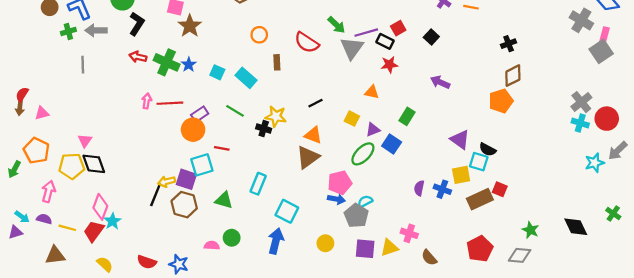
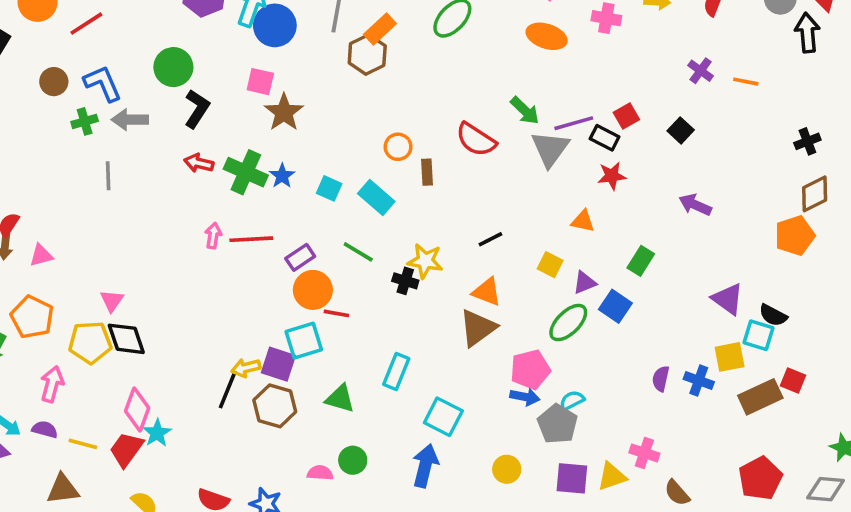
orange circle: (259, 35) -> (398, 147), moved
orange circle: (193, 130) -> (313, 290), moved

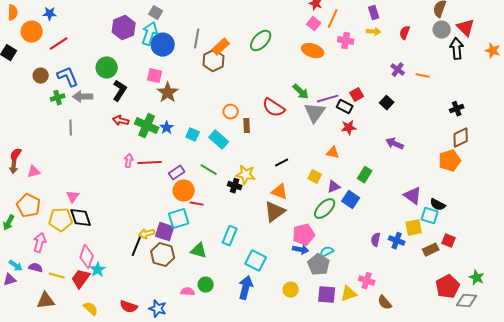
brown rectangle: (760, 397) -> (431, 250), size x0.7
red pentagon: (760, 478) -> (448, 287), moved

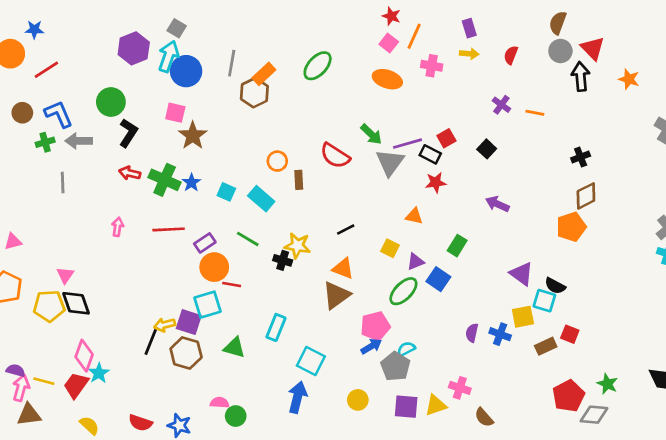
pink arrow: (129, 161) -> (118, 227), moved
pink arrow: (40, 243) -> (21, 388), moved
blue arrow: (301, 250) -> (371, 346), turned -42
green circle: (206, 285) -> (236, 416), moved

